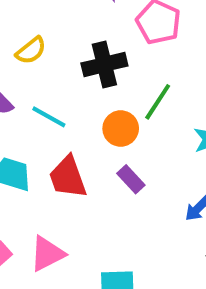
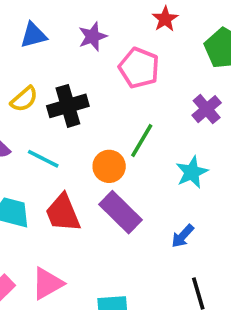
black cross: (104, 64) -> (68, 106), moved
purple rectangle: (131, 179) -> (120, 212), size x1.6

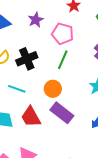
green line: (142, 140) -> (63, 60), moved

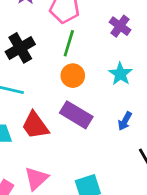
orange circle: (53, 89) -> (73, 76), moved

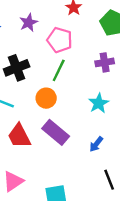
purple cross: (120, 26) -> (105, 62), turned 36
orange circle: (73, 76) -> (46, 98), moved

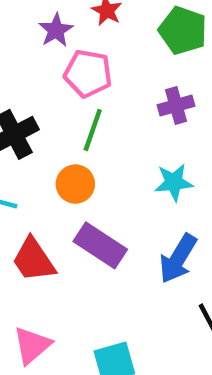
purple star: (29, 23) -> (56, 30), moved
cyan star: (99, 103) -> (174, 182), turned 30
blue arrow: (96, 144) -> (178, 259), size x1.6

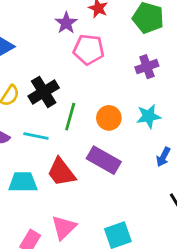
green line: (93, 130) -> (70, 117), moved
orange circle: (75, 184) -> (109, 118), moved
blue arrow: (178, 259) -> (163, 157), moved, size x0.6

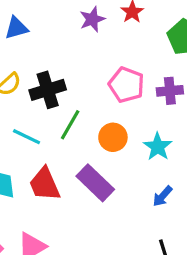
pink pentagon: (89, 50) -> (126, 85), moved
cyan star: (149, 116) -> (158, 147), turned 30

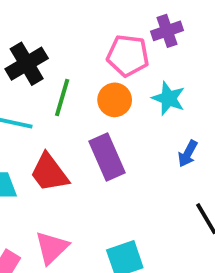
pink pentagon: (126, 85) -> (128, 56), moved
purple rectangle: (95, 183) -> (107, 157), turned 36

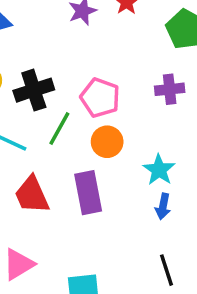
pink pentagon: (128, 56) -> (100, 98), moved
cyan star: (169, 98) -> (159, 170), moved
blue arrow: (188, 154) -> (163, 206), turned -30

